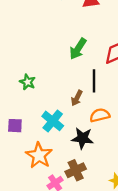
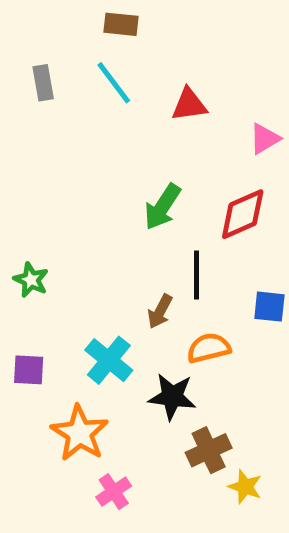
green star: (28, 82) -> (31, 280), moved
brown cross: (76, 170) -> (209, 450), moved

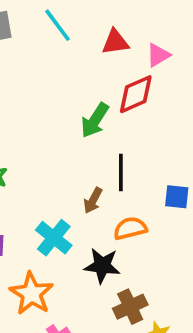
pink triangle: (265, 139) -> (158, 55), moved
red diamond: (243, 214) -> (136, 94), moved

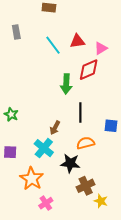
cyan line: (58, 25) -> (53, 45), moved
green arrow: (95, 120) -> (66, 84), turned -30
brown arrow: (93, 200) -> (55, 128), moved

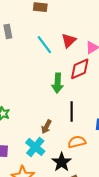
red triangle: (77, 41) -> (69, 41), turned -35
black star: (70, 163) -> (62, 162), turned 30

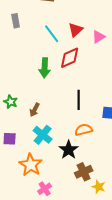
red diamond: (80, 69) -> (70, 58), moved
green arrow: (58, 83) -> (45, 68), moved
brown arrow: (46, 127) -> (35, 110), moved

